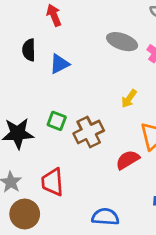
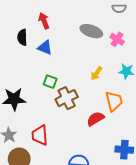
red arrow: (54, 15) -> (44, 21), moved
blue triangle: (59, 64) -> (45, 48), turned 49
green square: (57, 121) -> (50, 82), moved

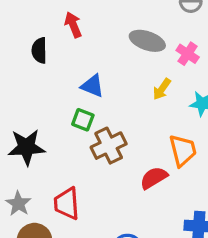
blue triangle: (45, 48) -> (92, 86), moved
yellow arrow: (96, 73) -> (162, 89), moved

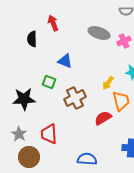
pink cross: (188, 54) -> (124, 41), turned 32
yellow arrow: (162, 89) -> (108, 83), moved
green square: (83, 120) -> (49, 82), moved

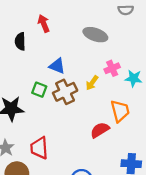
pink cross: (124, 41) -> (112, 68), moved
yellow arrow: (108, 83) -> (92, 83), moved
brown cross: (75, 98) -> (65, 92), moved

